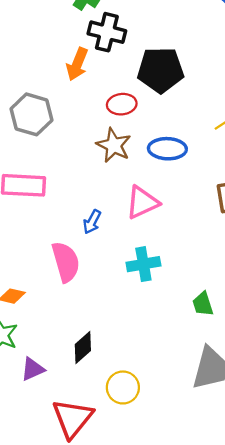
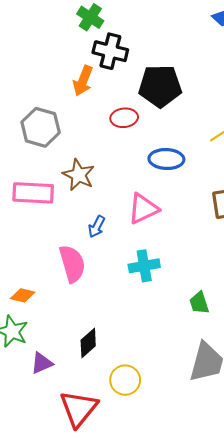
brown star: (114, 145) -> (79, 175), moved

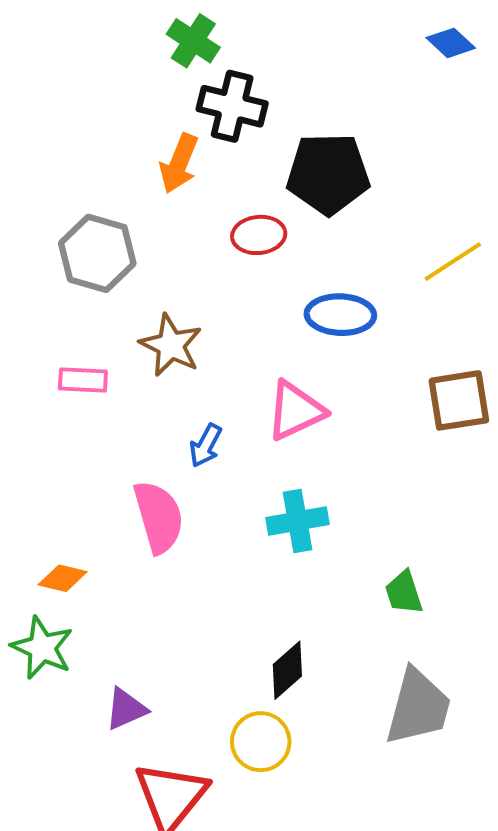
pink rectangle: (33, 193) -> (83, 380), size x0.6
black diamond: (88, 343) -> (287, 670), moved
purple triangle: (42, 363) -> (126, 709), moved

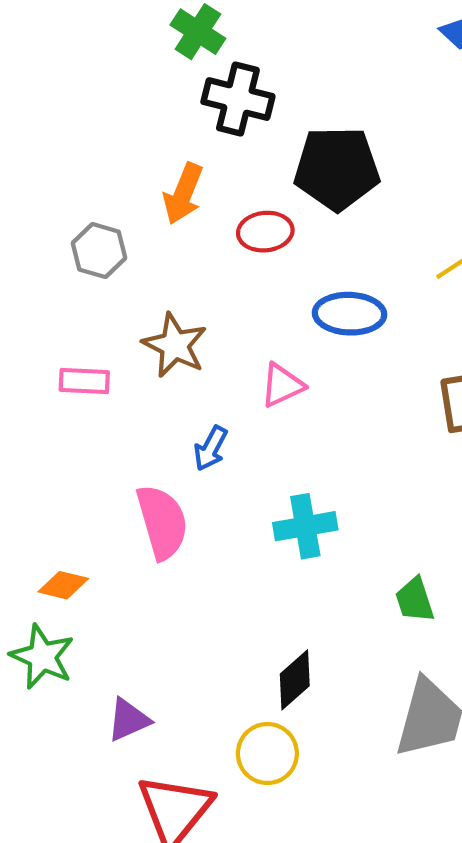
orange arrow: (179, 163) -> (183, 194), moved
gray hexagon: (97, 253) -> (99, 251), size x0.7
pink triangle: (295, 411) -> (282, 385), moved, size x0.7

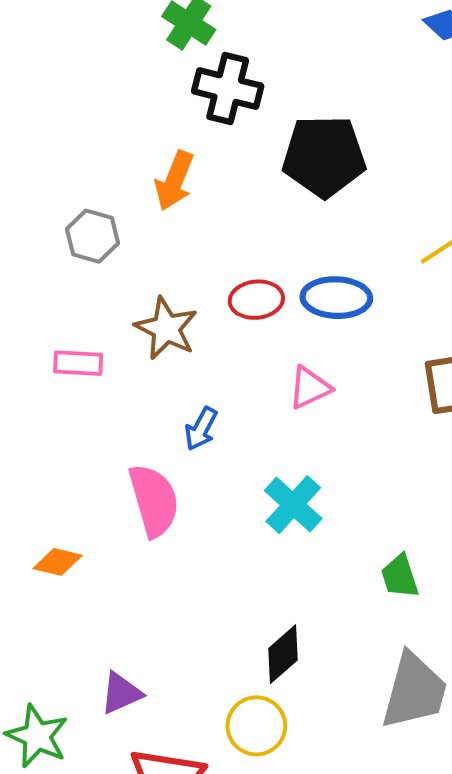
red ellipse: (265, 232) -> (256, 300), moved
pink triangle: (282, 385) -> (310, 388), moved
cyan cross: (305, 526) -> (293, 505), turned -38
green star: (42, 657) -> (37, 736), moved

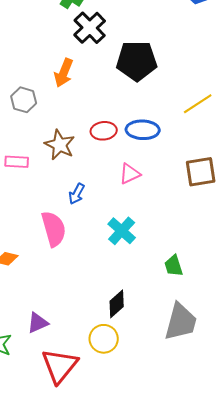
black cross: (228, 89) -> (90, 28), turned 32

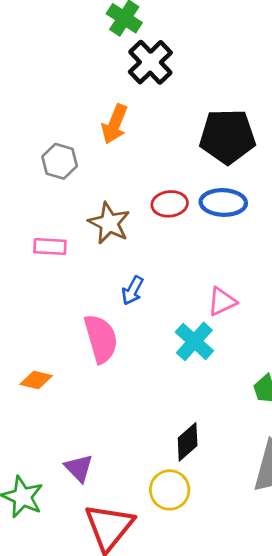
black pentagon: (137, 61) -> (227, 136), moved
pink triangle: (130, 174) -> (222, 302), moved
purple triangle: (38, 323) -> (79, 468), turned -50

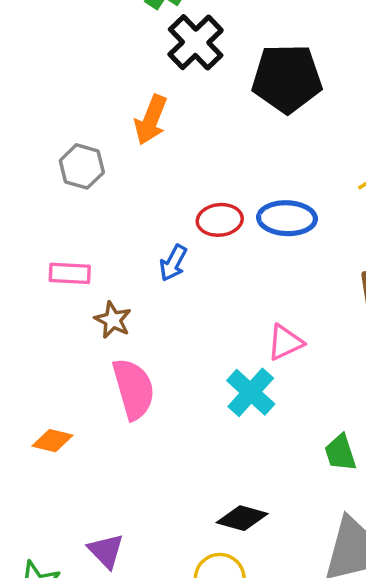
black pentagon: (227, 136) -> (287, 79), moved
brown star: (109, 223) -> (113, 320), moved, size x0.7
blue arrow: (132, 291) -> (173, 263), moved
black diamond: (188, 442) -> (242, 518), turned 57

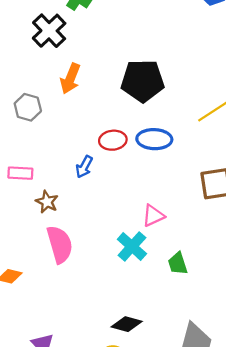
black cross: (196, 42) -> (49, 31), moved
black pentagon: (287, 79) -> (143, 81), moved
green trapezoid: (340, 453) -> (178, 263), moved

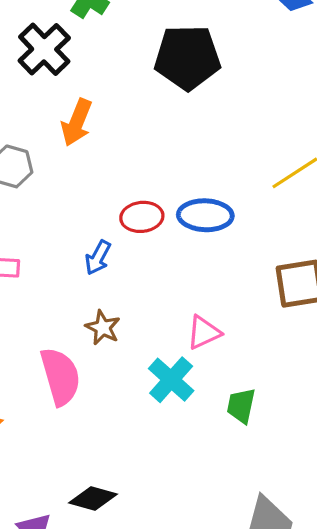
black pentagon: (143, 81) -> (187, 57), moved
brown star: (47, 202) -> (103, 328), moved
green trapezoid: (178, 263) -> (241, 406), turned 30
black diamond: (127, 324) -> (93, 498), moved

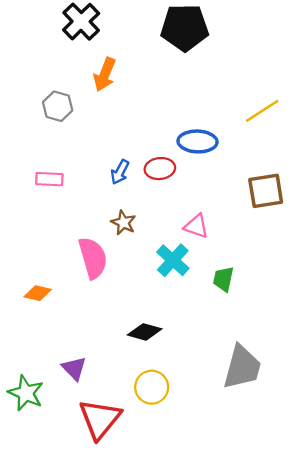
red ellipse: (142, 217) -> (160, 169), moved
pink triangle: (204, 332) -> (196, 226), turned 44
black diamond: (93, 498) -> (145, 332), moved

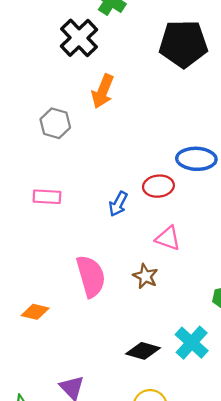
blue arrow: (120, 172) -> (118, 204), moved
brown star: (123, 223) -> (145, 276), moved
pink triangle: (196, 226) -> (168, 238), moved
cyan cross: (173, 260) -> (192, 343), moved

